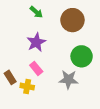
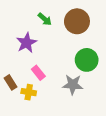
green arrow: (36, 12) -> (45, 19), moved
purple star: (36, 42) -> (27, 43), moved

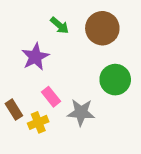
gray star: (73, 85) -> (81, 112), moved
yellow cross: (29, 92) -> (38, 122), turned -32

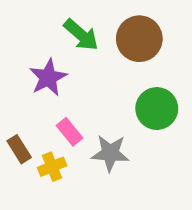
green arrow: (60, 25) -> (81, 35), size x1.4

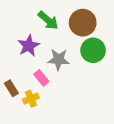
green circle: (157, 109) -> (93, 50), moved
gray star: (110, 153) -> (59, 59), moved

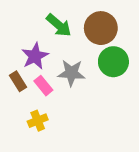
pink rectangle: (41, 78) -> (43, 86), moved
brown rectangle: (11, 88) -> (18, 81), moved

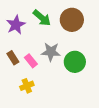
purple star: (35, 56) -> (16, 25), moved
green circle: (113, 62) -> (75, 62), moved

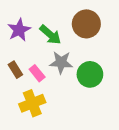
green arrow: (42, 18) -> (50, 35), moved
yellow cross: (27, 86) -> (32, 103), size x1.5

